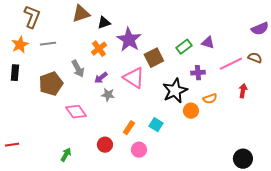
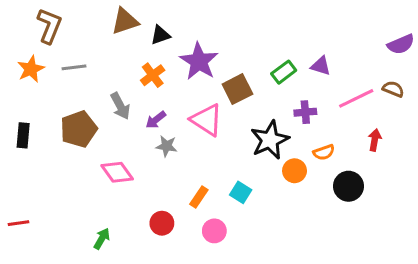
black rectangle: (15, 73) -> (23, 135), moved
black circle: (243, 159) -> (348, 186), moved

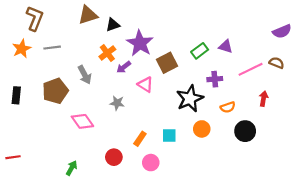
purple arrow: (156, 120) -> (124, 67), moved
pink triangle: (207, 120) -> (145, 84), size x0.7
orange circle: (295, 171) -> (202, 129), moved
cyan square: (241, 192) -> (169, 135), turned -32

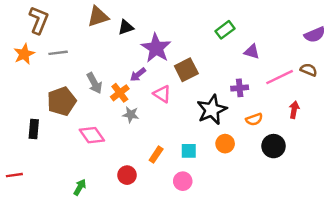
green rectangle: (200, 51) -> (225, 30), moved
orange cross: (107, 53) -> (120, 93), moved
black rectangle: (16, 95) -> (34, 129), moved
pink circle: (151, 163) -> (183, 181), moved

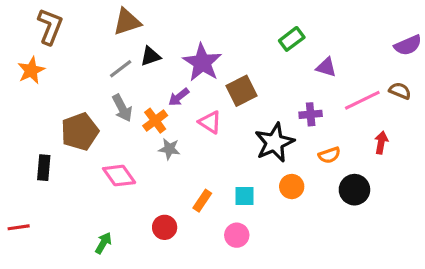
black triangle: (126, 27) -> (150, 56), moved
gray line: (58, 53) -> (121, 69), moved, turned -30

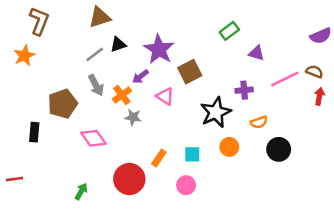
red arrow: (381, 143) -> (319, 96), moved
red circle: (165, 227) -> (129, 179), size x1.6

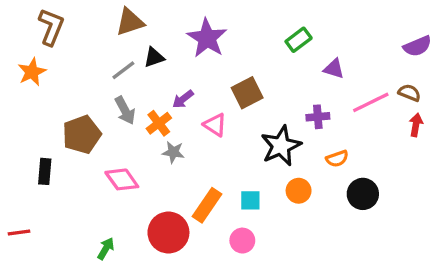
purple star: (159, 49) -> (207, 38), moved
orange rectangle: (159, 158) -> (207, 205), size x1.5

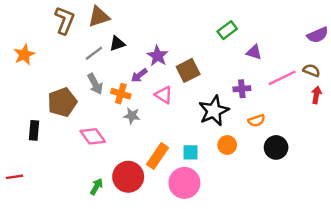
brown L-shape: (51, 27) -> (65, 20), moved
purple star: (207, 38) -> (158, 56), moved, size x0.7
orange cross: (159, 123) -> (121, 94), turned -36
pink circle: (242, 241) -> (184, 183), size x1.6
green arrow: (106, 249) -> (96, 187), moved

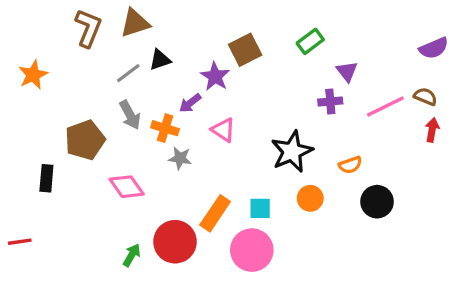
purple triangle: (254, 52) -> (347, 71), turned 35
brown square: (188, 70) -> (245, 50), moved
purple cross: (242, 89) -> (330, 102), moved

